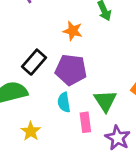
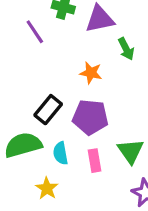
cyan semicircle: (64, 102) -> (61, 153), moved
pink rectangle: (85, 122) -> (94, 161), moved

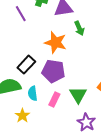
orange star: (91, 73) -> (56, 42), size x1.5
pink rectangle: (94, 161) -> (54, 99), turned 32

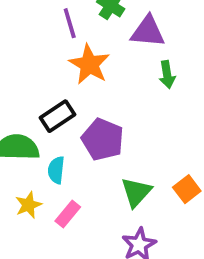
orange star: (56, 42) -> (89, 64), moved
pink rectangle: (54, 99) -> (68, 214), moved

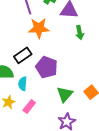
orange star: (89, 64) -> (39, 28), turned -30

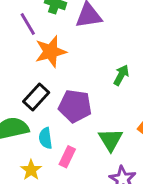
green arrow: (80, 33) -> (121, 75), moved, turned -128
pink rectangle: (29, 106) -> (67, 157), moved

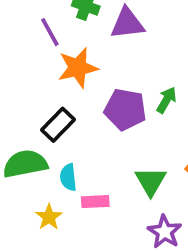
purple pentagon: (75, 106) -> (125, 109), moved
pink rectangle: (67, 157) -> (95, 202), turned 60

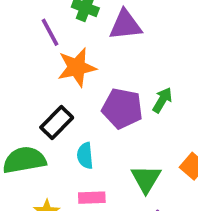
cyan semicircle: (68, 177) -> (85, 156), moved

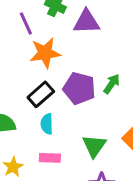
black rectangle: (57, 123) -> (41, 94), moved

